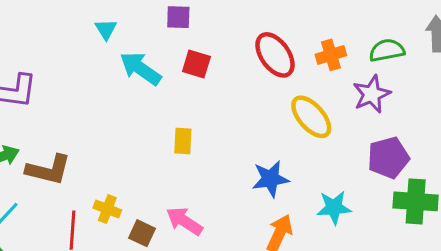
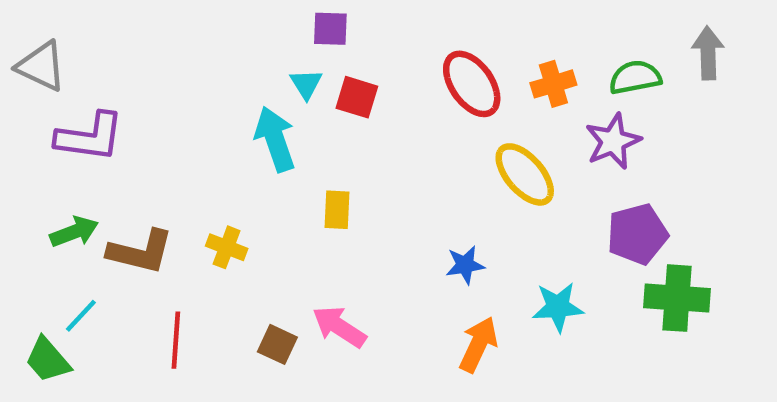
cyan triangle: (106, 29) -> (306, 84), moved
cyan arrow: (141, 68) -> (275, 139), moved, turned 36
blue star: (270, 179) -> (465, 265), size x0.7
yellow cross: (107, 209) -> (227, 247), moved

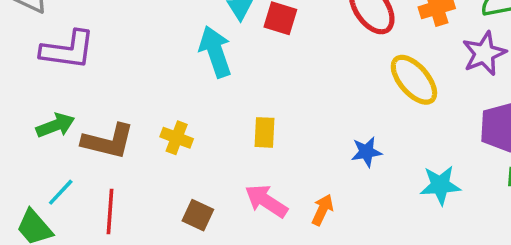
yellow rectangle: (337, 210) -> (265, 132), moved
red line: (176, 340) -> (110, 212), moved
brown square: (277, 344) -> (198, 215), moved
orange arrow: (478, 344) -> (323, 210), moved, size x0.7

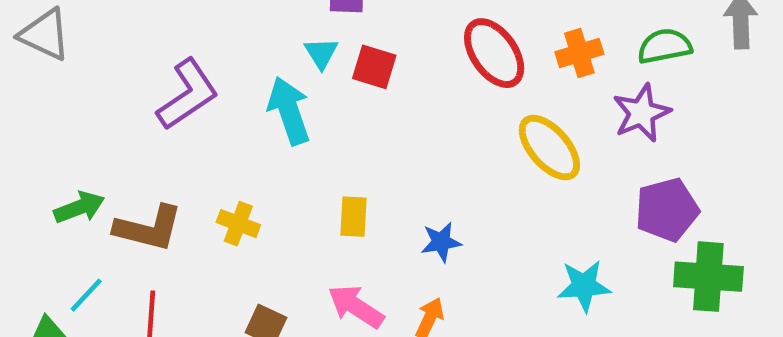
purple L-shape: (68, 50) -> (188, 95), moved, turned -42
blue star: (366, 152) -> (441, 242), moved

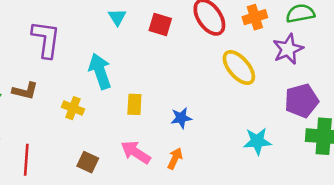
red square: (374, 67) -> (160, 25), moved
purple L-shape: (188, 95) -> (46, 39), turned -48
cyan arrow: (289, 111) -> (100, 71), moved
brown L-shape: (148, 228) -> (25, 91), moved, size x0.7

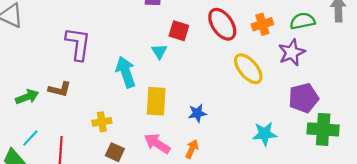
cyan triangle: (117, 17) -> (159, 51), moved
yellow rectangle: (134, 104) -> (156, 101), size x1.5
yellow cross: (73, 108) -> (102, 122), moved, turned -30

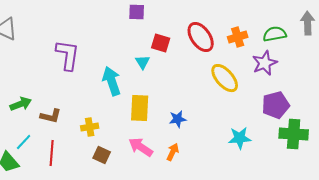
brown L-shape: (60, 89) -> (51, 116), moved

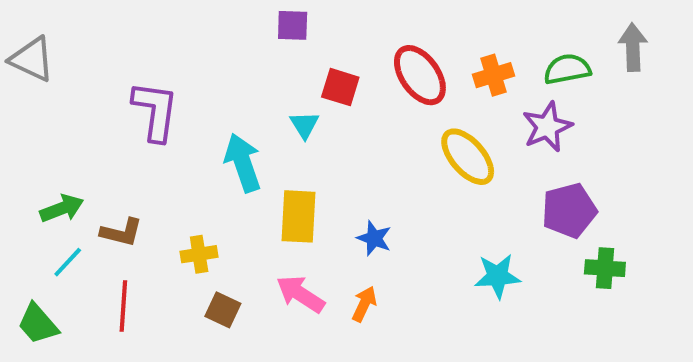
blue star: (178, 119) -> (374, 238), turned 30
green cross: (294, 134) -> (605, 268), size x0.7
cyan line: (24, 142) -> (68, 262), moved

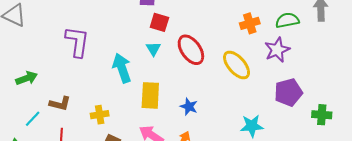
red ellipse: (420, 75) -> (191, 50), moved
red square: (340, 87) -> (159, 22), moved
green arrow: (62, 208) -> (27, 78), moved
green cross: (605, 268) -> (322, 115), moved

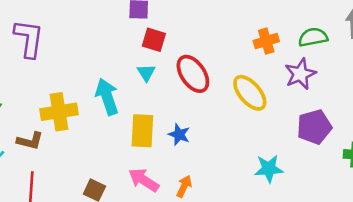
purple L-shape: (77, 42) -> (29, 39), moved
blue star: (189, 107) -> (179, 135), moved
yellow cross: (100, 115) -> (59, 112), moved, size x1.6

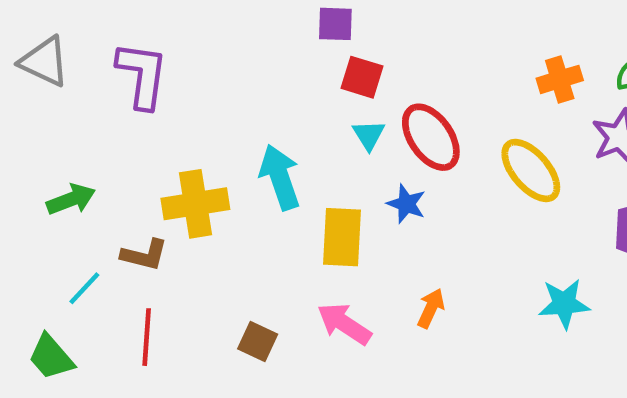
cyan triangle: (146, 73) -> (369, 135), moved
blue star: (179, 135) -> (406, 204), moved
orange arrow: (184, 186) -> (431, 308), moved

